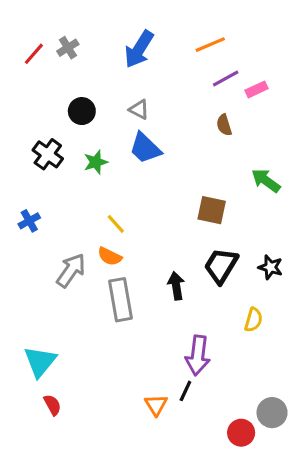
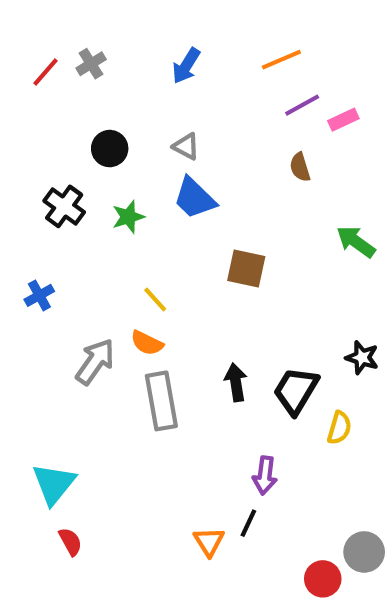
blue arrow: (139, 49) -> (186, 66), size x0.7
brown square: (212, 210) -> (246, 269), moved
black trapezoid: (221, 266) -> (296, 391), moved
purple arrow: (198, 355) -> (265, 475), size x0.7

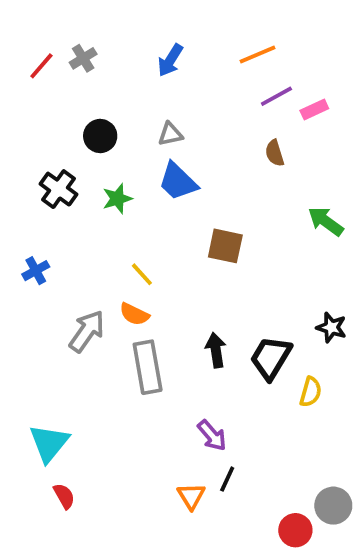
gray triangle: (186, 146) -> (170, 134), turned -40
purple arrow: (265, 475) -> (212, 435), moved, turned -48

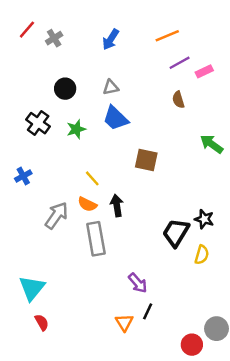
red line: (41, 66) -> (27, 30), moved
black star: (331, 327) -> (204, 219), moved
black arrow: (216, 350) -> (117, 206), moved

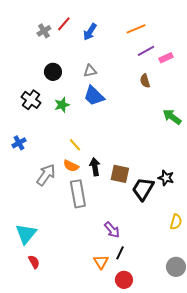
red line: (27, 30) -> (64, 24), moved
brown square: (146, 160) -> (120, 174), moved
yellow semicircle: (202, 255) -> (176, 222), moved
red circle: (192, 345) -> (124, 280), moved

